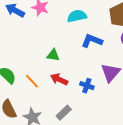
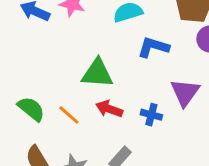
green triangle: (53, 55) -> (97, 73), size x1.6

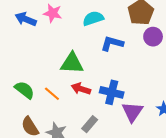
purple triangle: (185, 92) -> (132, 112), moved
blue cross: (151, 115) -> (112, 92), size x1.5

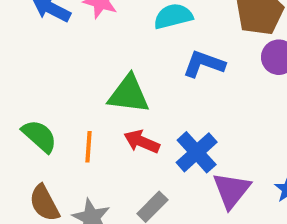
blue cross: (112, 92) -> (197, 152), turned 30
orange line: (52, 94) -> (88, 147), turned 49

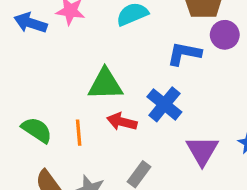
blue L-shape: (204, 64) -> (184, 54), moved
blue cross: (197, 152) -> (164, 104), moved

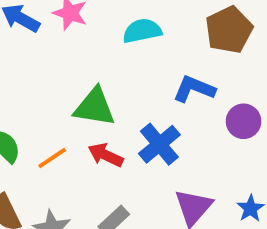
purple circle: (225, 35) -> (244, 121), moved
orange line: (79, 133) -> (52, 158), turned 50

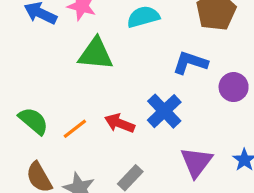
green triangle: (94, 107) -> (96, 54), moved

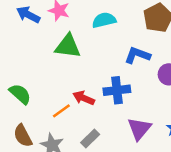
blue cross: (164, 111) -> (117, 90), turned 35
orange line: (75, 129) -> (61, 111), moved

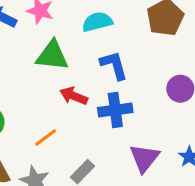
blue L-shape: (137, 55) -> (114, 65), moved, turned 55
red arrow: (84, 98) -> (74, 96), moved

